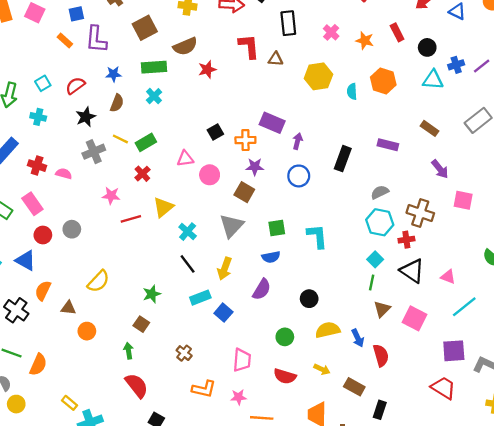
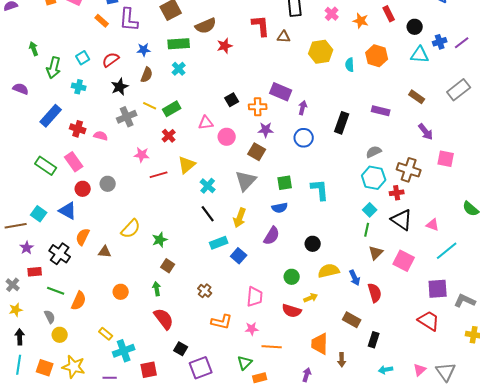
green star: (152, 294) -> (160, 240), moved
orange circle: (87, 331) -> (121, 292), moved
yellow arrow: (322, 369) -> (311, 298), moved, turned -48

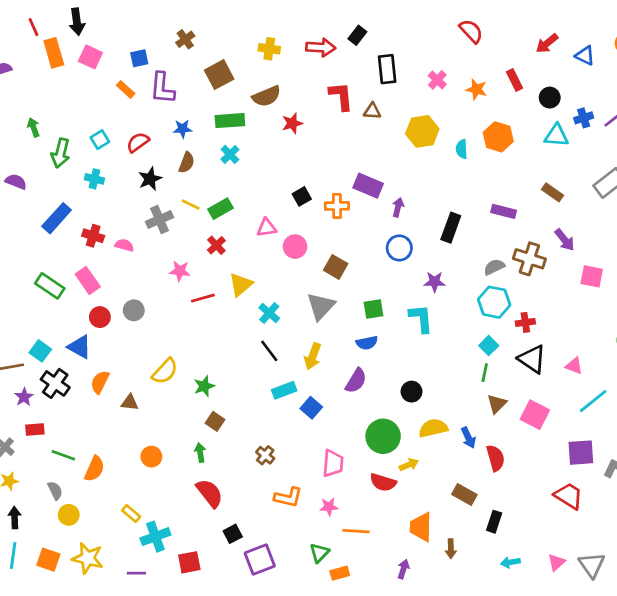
purple star: (266, 130) -> (435, 282), moved
brown cross: (409, 170) -> (529, 259), moved
black cross: (60, 254) -> (55, 383), moved
green circle: (292, 277) -> (383, 436), size x1.6
black square: (181, 349) -> (233, 534), turned 32

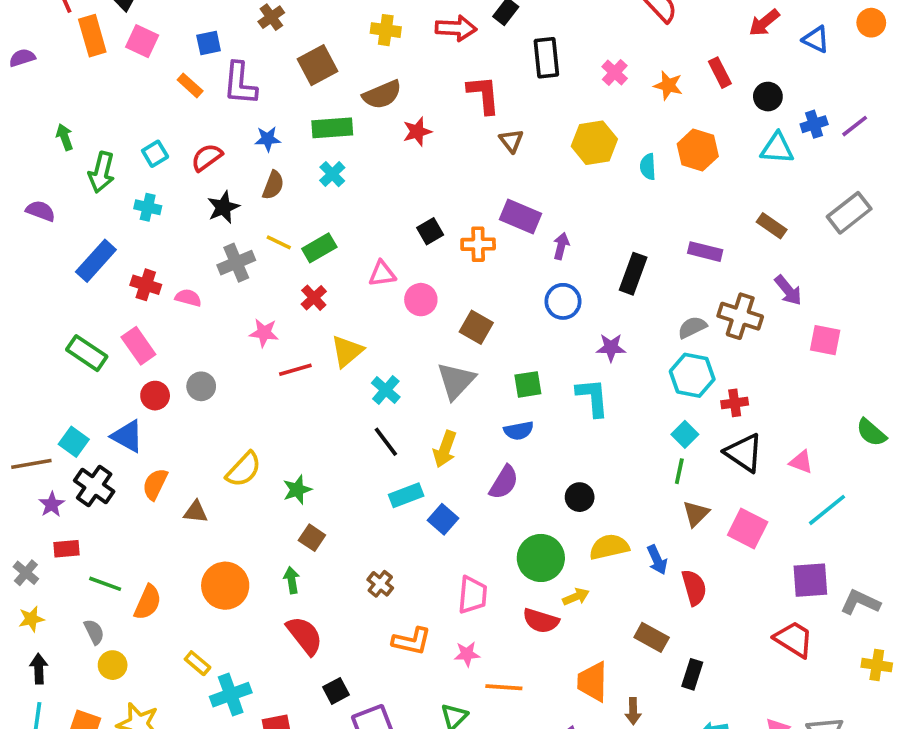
brown triangle: (372, 111) -> (511, 141), moved, turned 48
orange circle: (151, 457) -> (225, 586), size x1.6

